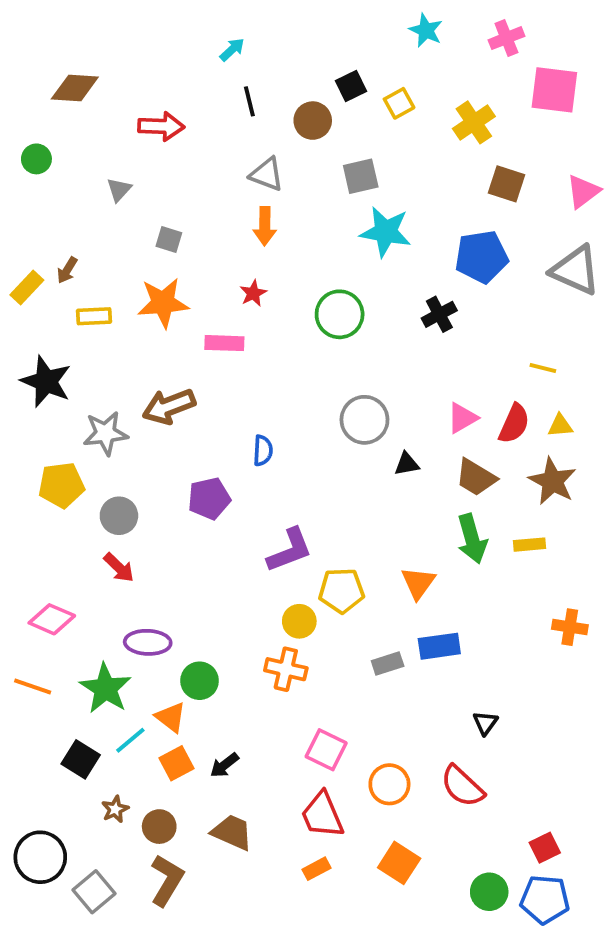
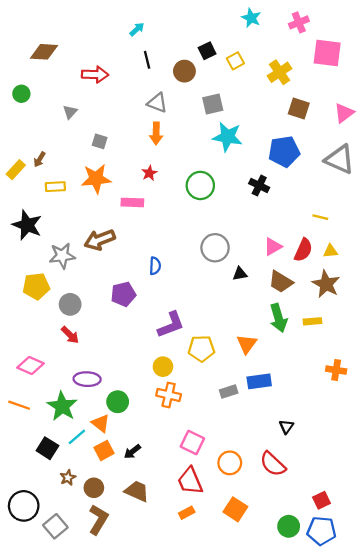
black cross: (439, 314) -> (259, 185), turned -36
yellow circle: (299, 621) -> (163, 367), moved

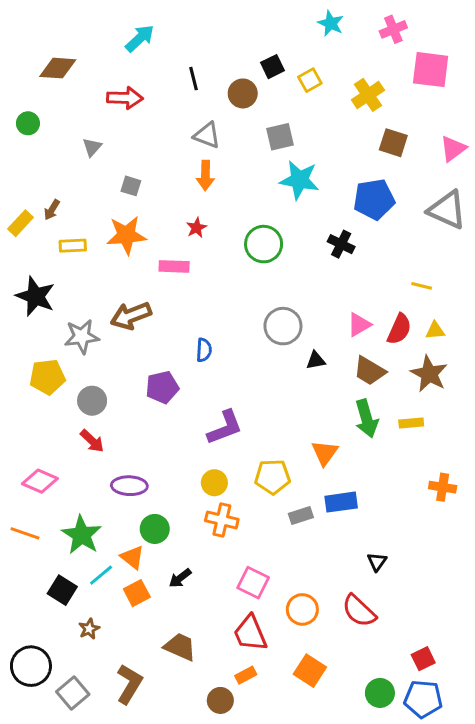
cyan arrow: (137, 29) -> (140, 38), moved, size x1.5
yellow pentagon: (201, 349) -> (273, 477), moved
purple ellipse: (87, 379) -> (129, 486), moved
black arrow: (132, 452) -> (180, 578), moved
brown circle: (94, 488) -> (220, 700), moved

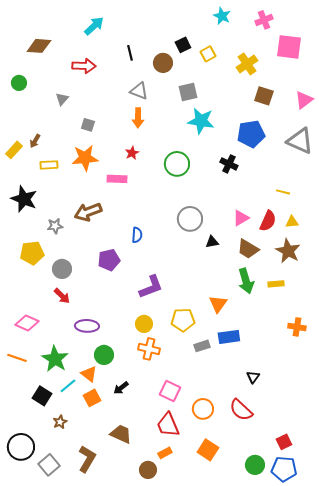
gray star: (82, 337) -> (55, 226), size x0.7

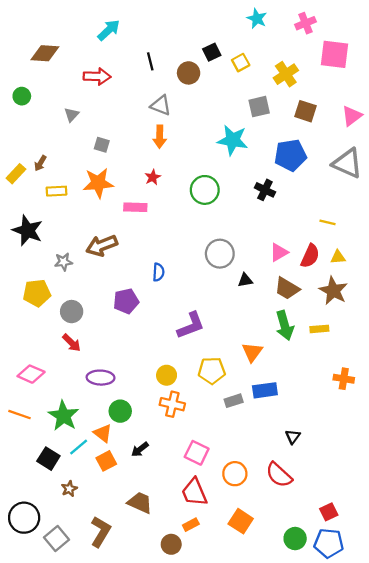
gray square: (188, 92) -> (259, 107), moved
purple L-shape: (151, 287) -> (191, 325), moved

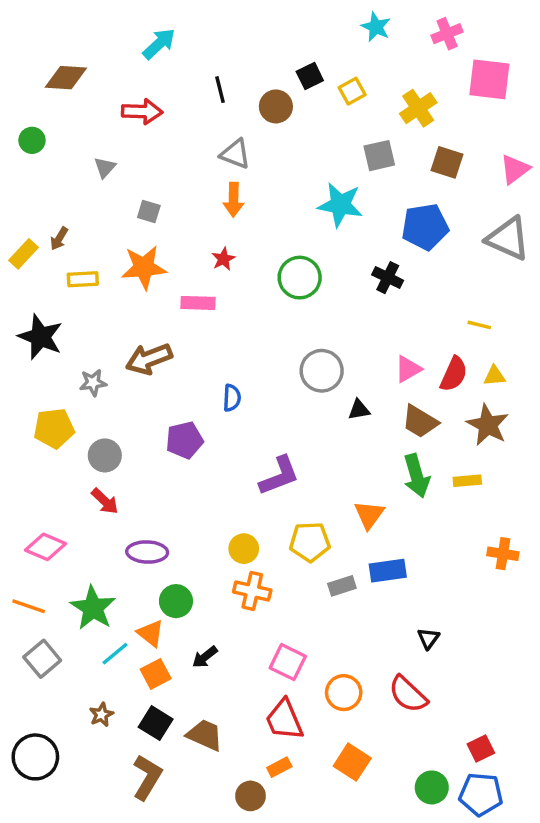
black square: (48, 459) -> (156, 723), moved
gray square: (57, 539) -> (42, 659), moved

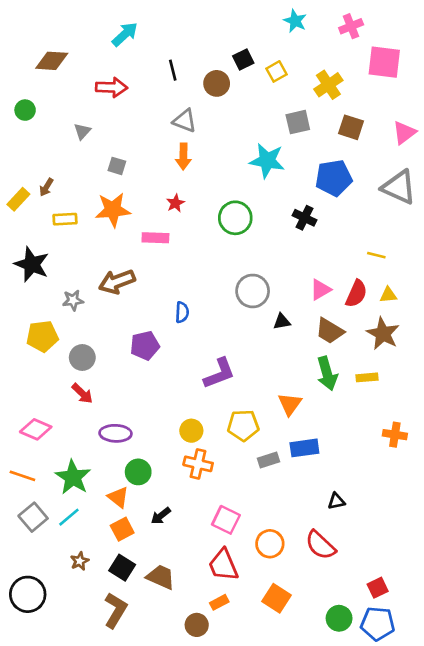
black triangle: (428, 638) -> (336, 501), turned 42
cyan line: (115, 654) -> (69, 517), moved

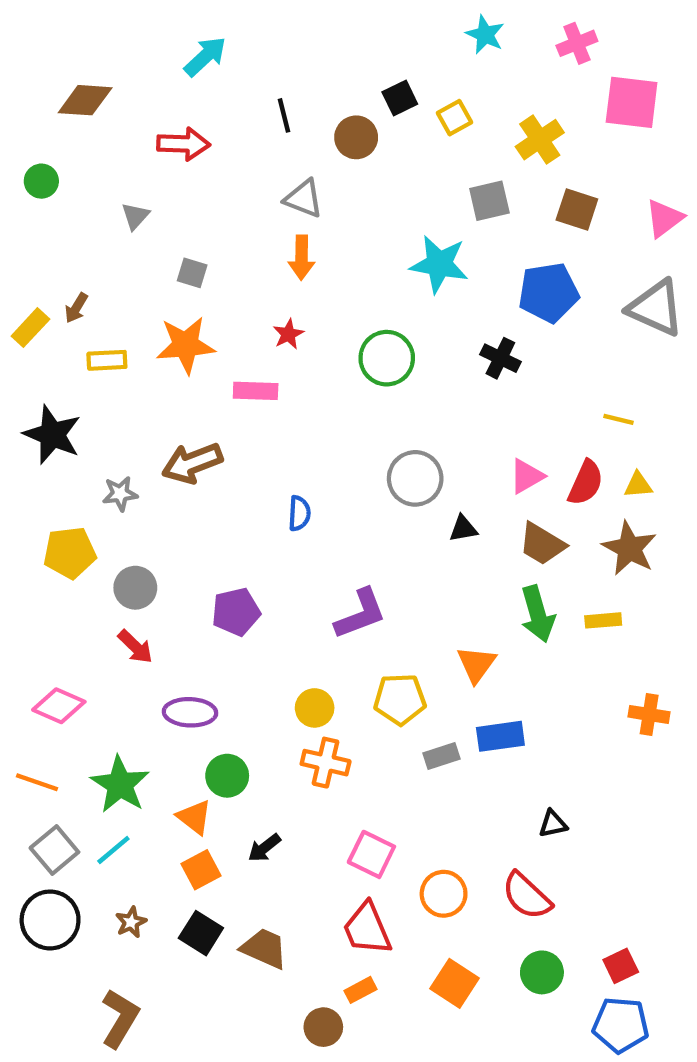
purple pentagon: (145, 346) -> (236, 612), moved
black circle: (28, 594) -> (50, 920), moved
brown L-shape: (116, 610) -> (120, 1018), moved
green circle: (339, 618) -> (542, 972), moved

